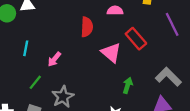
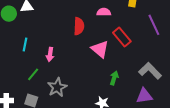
pink arrow: (54, 59) -> (50, 54), turned -32

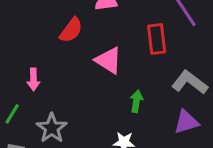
red semicircle: (79, 26) -> (71, 30), turned 42
red rectangle: (122, 37) -> (157, 39), moved, turned 42

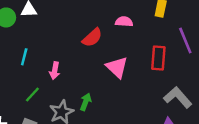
green arrow: (136, 101) -> (86, 102), moved

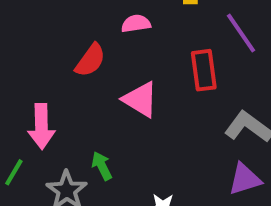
pink arrow: (55, 71) -> (41, 126), size x1.5
green arrow: (86, 102) -> (102, 166), turned -35

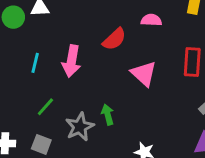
pink arrow: (41, 126) -> (72, 61), moved

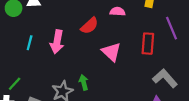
green line: (45, 107) -> (15, 84), moved

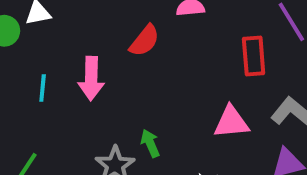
pink triangle: (111, 52) -> (231, 122), moved, turned -40

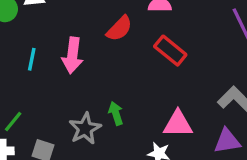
red rectangle: (254, 56) -> (170, 51), moved, turned -52
pink triangle: (231, 122) -> (178, 124), moved

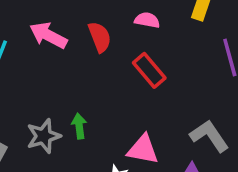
red semicircle: (119, 28) -> (100, 37), turned -76
pink arrow: (72, 55) -> (48, 35), moved, turned 100

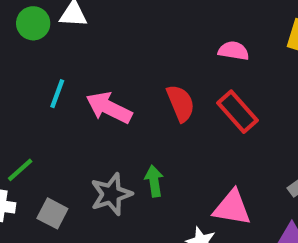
pink arrow: (48, 35) -> (109, 108), moved
red semicircle: (100, 37) -> (181, 103), moved

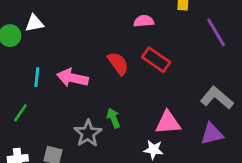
green line: (20, 170) -> (20, 113), moved

